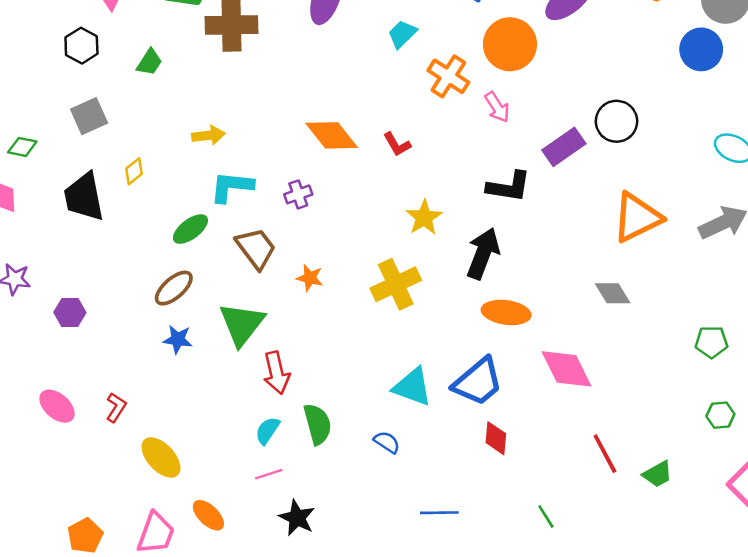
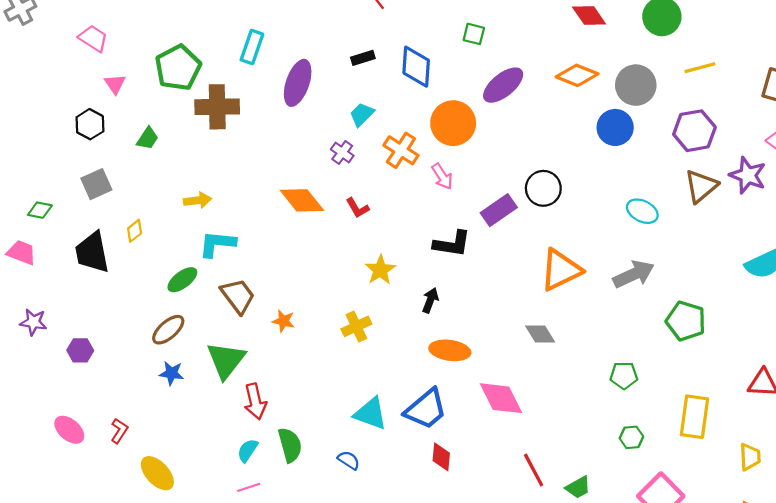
purple cross: (298, 194) -> (342, 152), moved, turned -35
black arrow: (483, 253) -> (430, 300), size x0.6
yellow cross: (396, 284) -> (356, 326), size x0.7

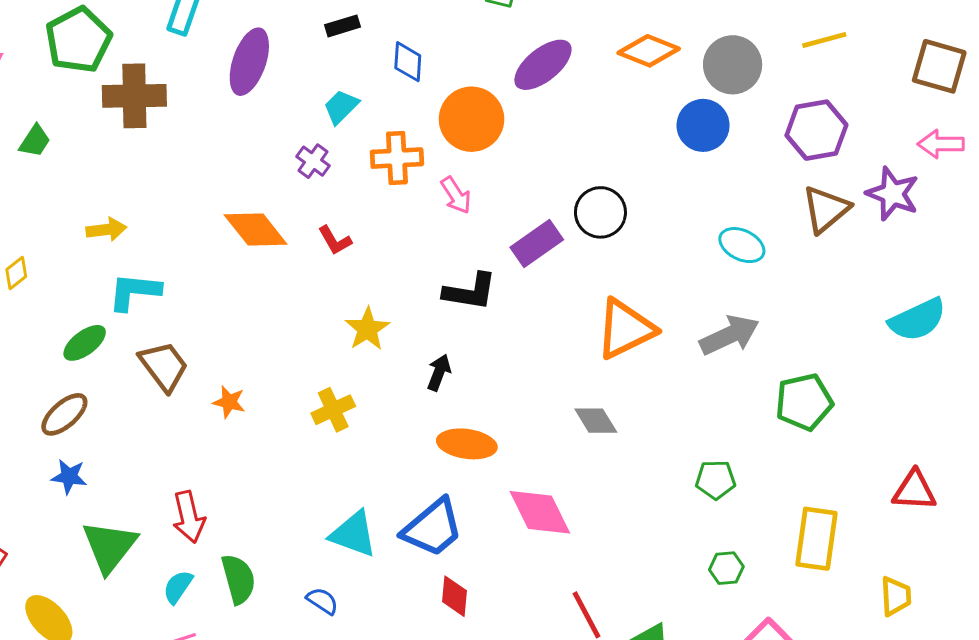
blue diamond: (416, 67) -> (408, 62), moved, size x0.7
orange cross: (401, 150) -> (397, 158), turned -36
green pentagon: (686, 321) -> (804, 402), turned -30
green triangle: (226, 360) -> (109, 546), moved

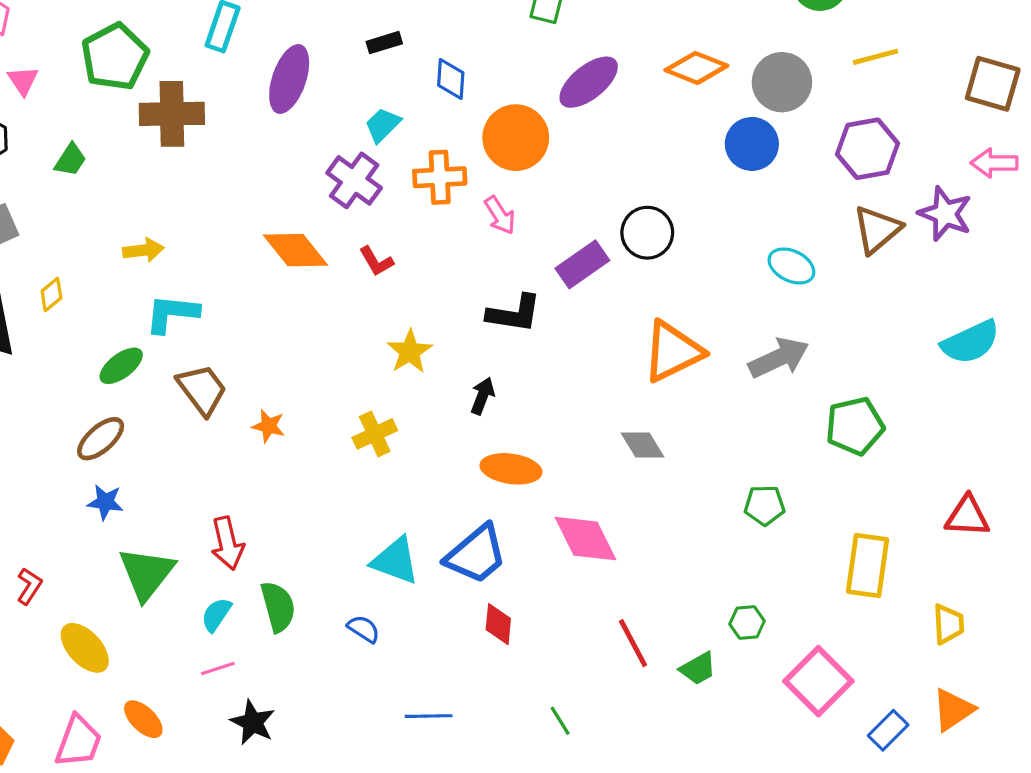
purple cross: (313, 161) -> (354, 180), size x1.6
green hexagon: (726, 568) -> (747, 623), moved

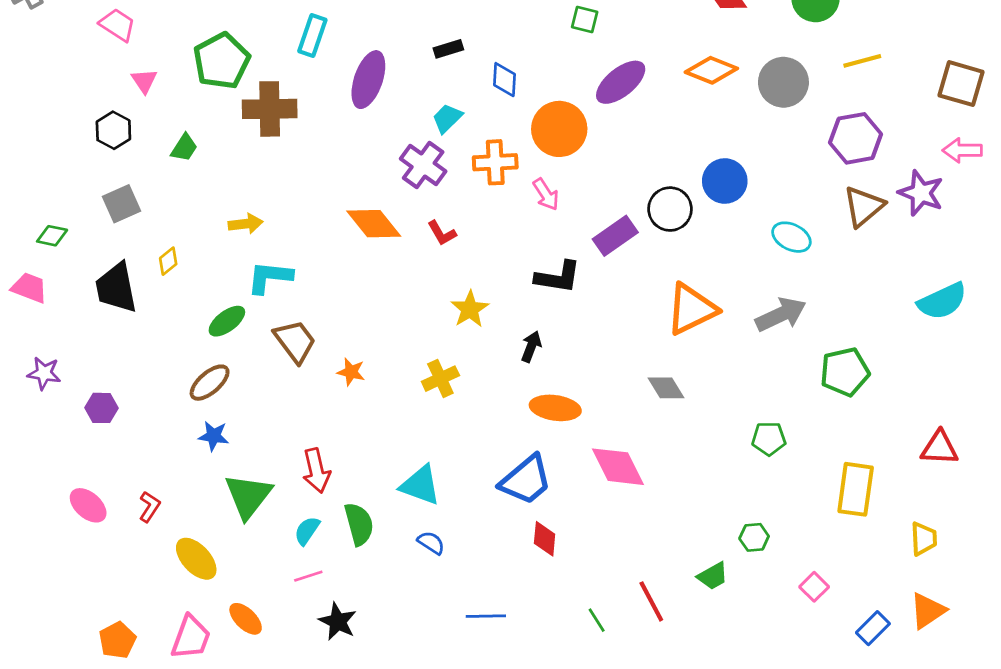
blue circle: (752, 144) -> (725, 181), moved
cyan triangle: (395, 561) -> (420, 485), moved
red line: (633, 643) -> (651, 601), moved
pink square: (818, 681) -> (814, 587), size x0.5

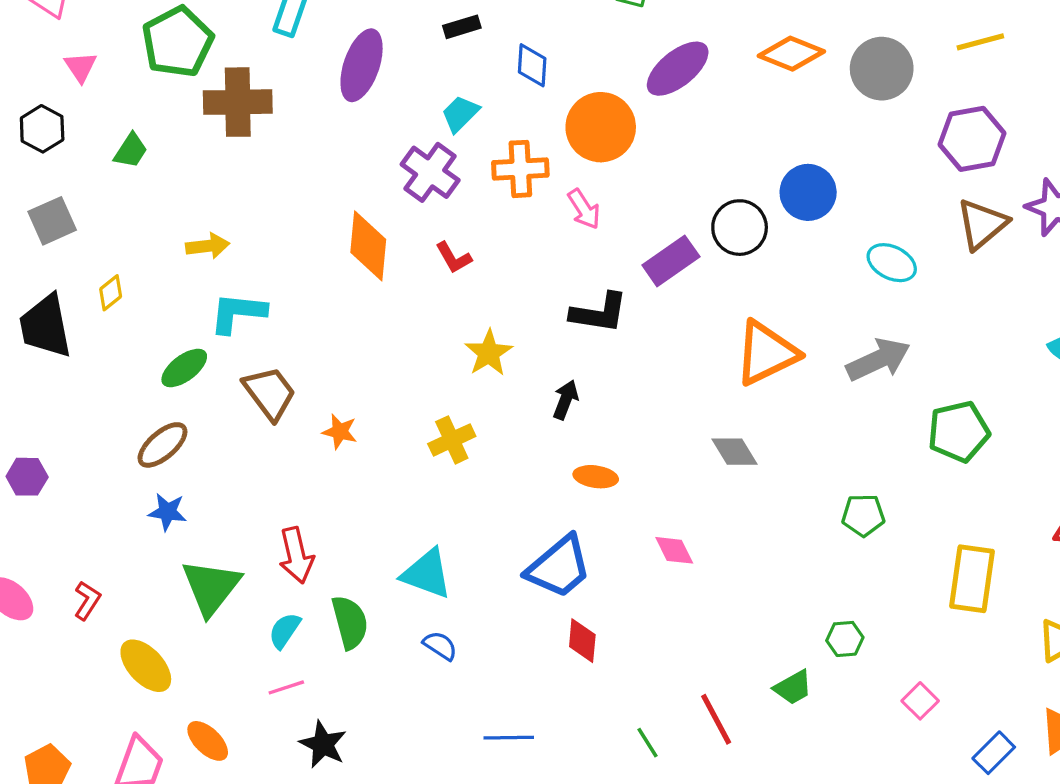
orange diamond: (374, 224) -> (368, 246), turned 44
orange ellipse: (555, 408) -> (596, 477), size x0.7
pink diamond: (618, 467) -> (674, 550), size x0.6

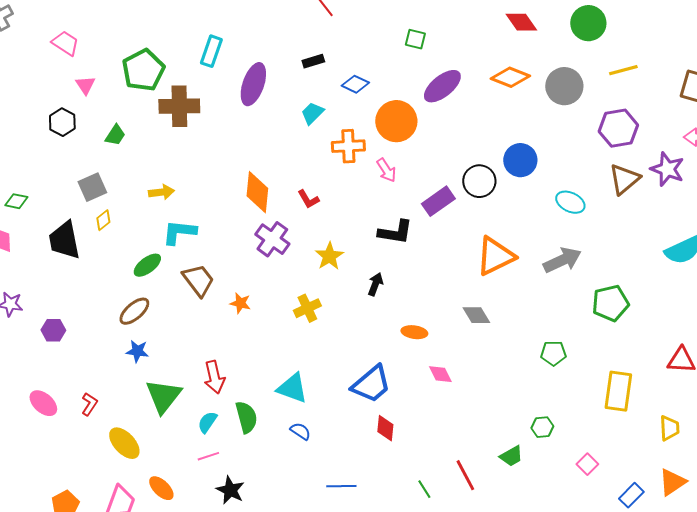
blue diamond: (532, 65) -> (355, 84), turned -68
purple cross: (430, 172) -> (272, 239), moved
gray square: (52, 221) -> (92, 187), moved
orange ellipse: (596, 477) -> (414, 332), moved

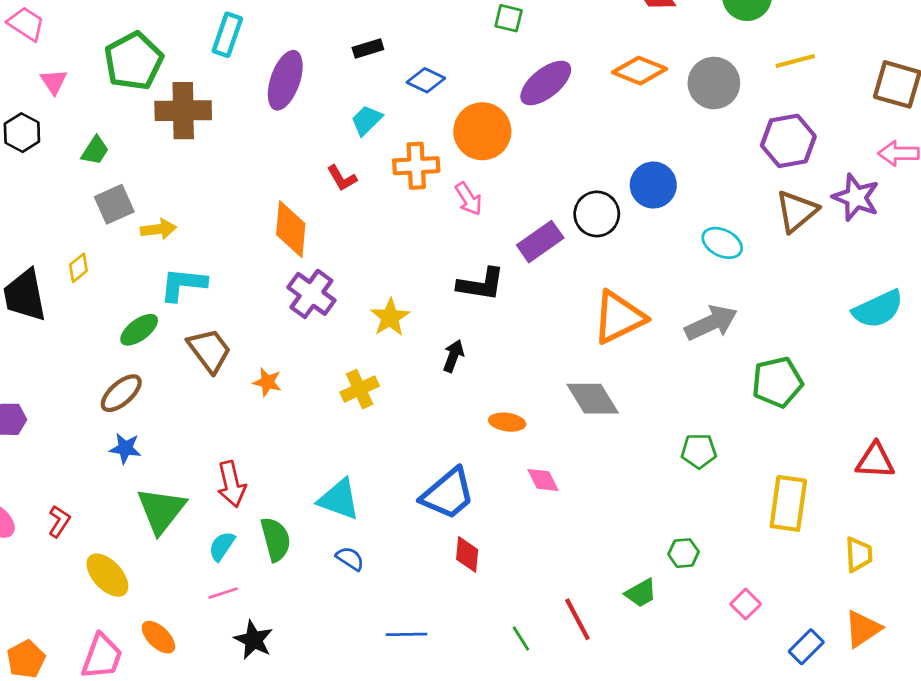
gray square: (92, 187) -> (114, 204), moved
red L-shape: (308, 199) -> (342, 178), moved
gray diamond: (476, 315) -> (593, 399), size x1.4

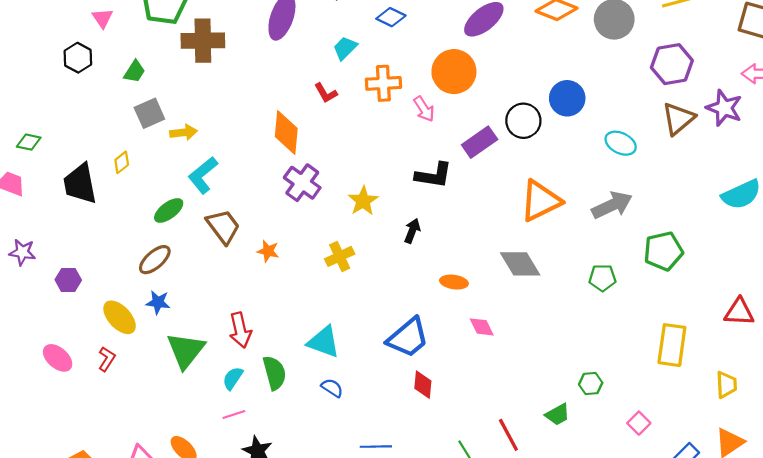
orange circle: (482, 131) -> (454, 72), moved
cyan L-shape: (183, 284) -> (203, 175), turned -45
green pentagon: (699, 451) -> (602, 278), moved
yellow ellipse: (107, 575) -> (120, 317), moved

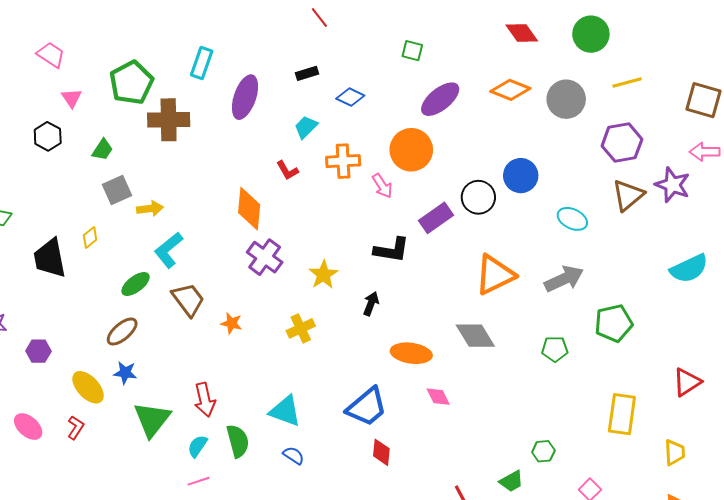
orange ellipse: (454, 282) -> (411, 353), size x1.5
red triangle: (739, 312) -> (687, 382), turned -36

